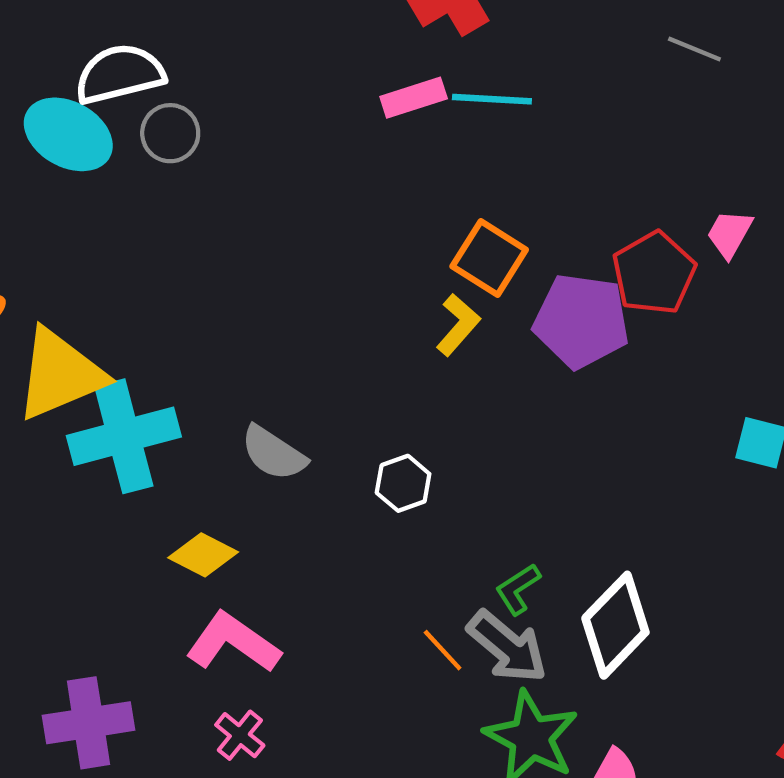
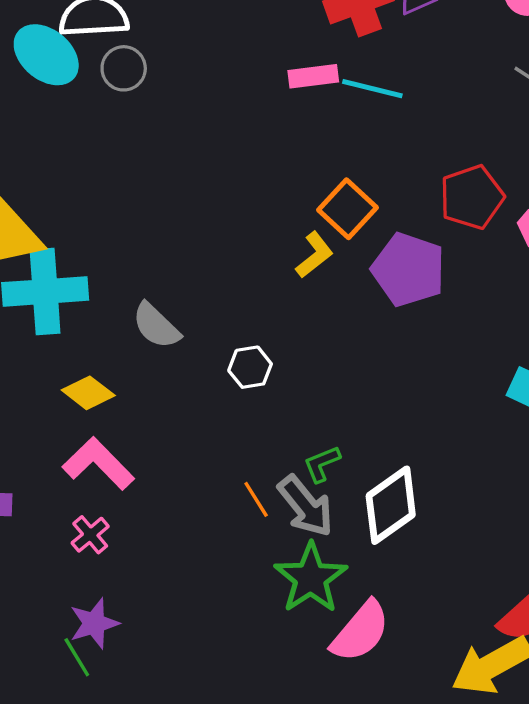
red pentagon: (654, 273) -> (472, 197), moved

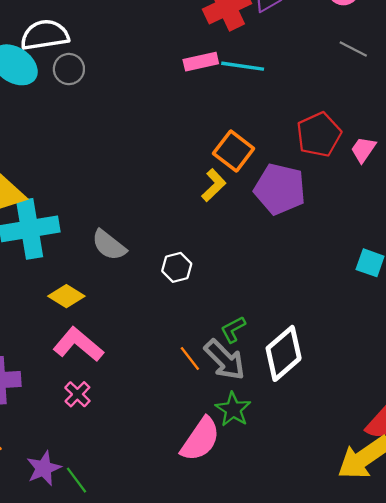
green star: (311, 578) -> (233, 409), size x0.7
purple star: (94, 623) -> (44, 468), moved
pink semicircle: (360, 632) -> (200, 439), moved

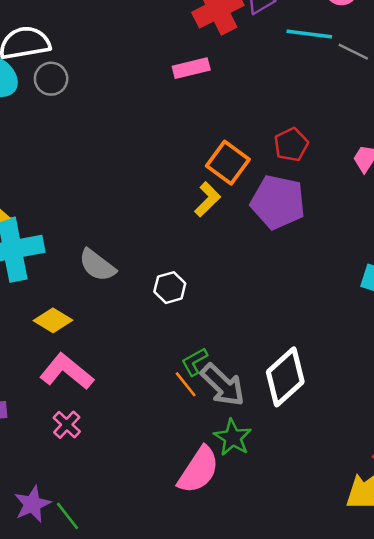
cyan line: (243, 66) -> (309, 34), moved
red pentagon: (319, 135) -> (291, 145), moved, size x0.7
green L-shape: (233, 329) -> (194, 362), moved

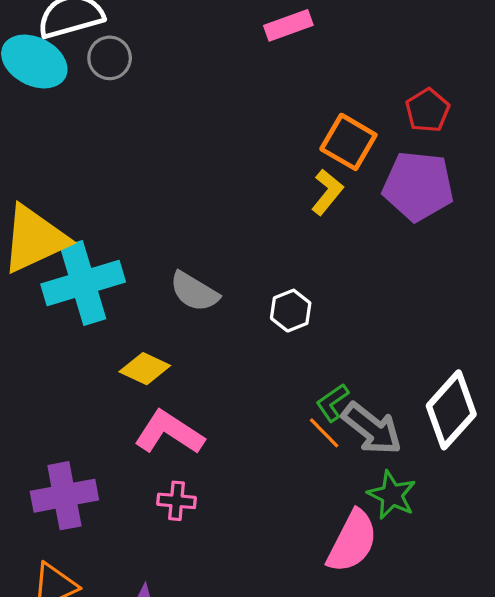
pink cross: (67, 425) -> (177, 501), turned -32

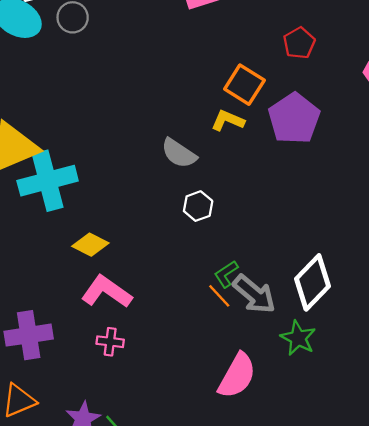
red pentagon: (427, 110) -> (299, 43), moved
purple pentagon: (418, 186) -> (294, 118), turned 30
yellow L-shape: (327, 192) -> (228, 121), turned -108
gray semicircle: (194, 292) -> (179, 153), moved
green star: (392, 495) -> (298, 338), moved

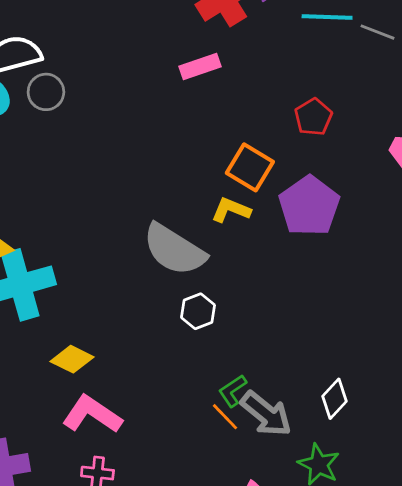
gray semicircle: (179, 153) -> (174, 250), size x1.5
white diamond: (313, 282) -> (334, 399), size x0.6

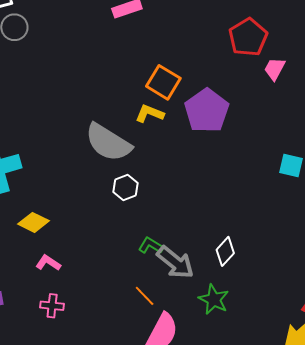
red pentagon: (313, 117) -> (248, 37), moved, size x1.4
green L-shape: (233, 391) -> (151, 246), turned 65
pink L-shape: (92, 414) -> (48, 263), size x0.6
orange line: (225, 417) -> (145, 296), moved

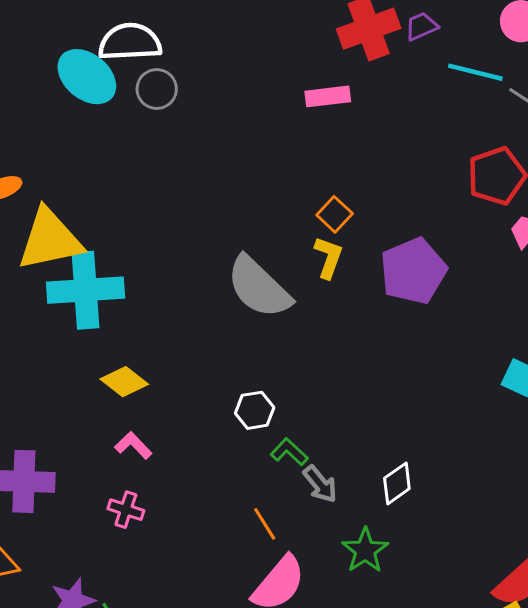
orange square: (163, 82) -> (335, 214), moved, size x0.7
yellow L-shape: (150, 113) -> (328, 257), turned 76
white hexagon: (126, 188) -> (255, 410), moved
gray arrow: (175, 262) -> (320, 484), size x0.7

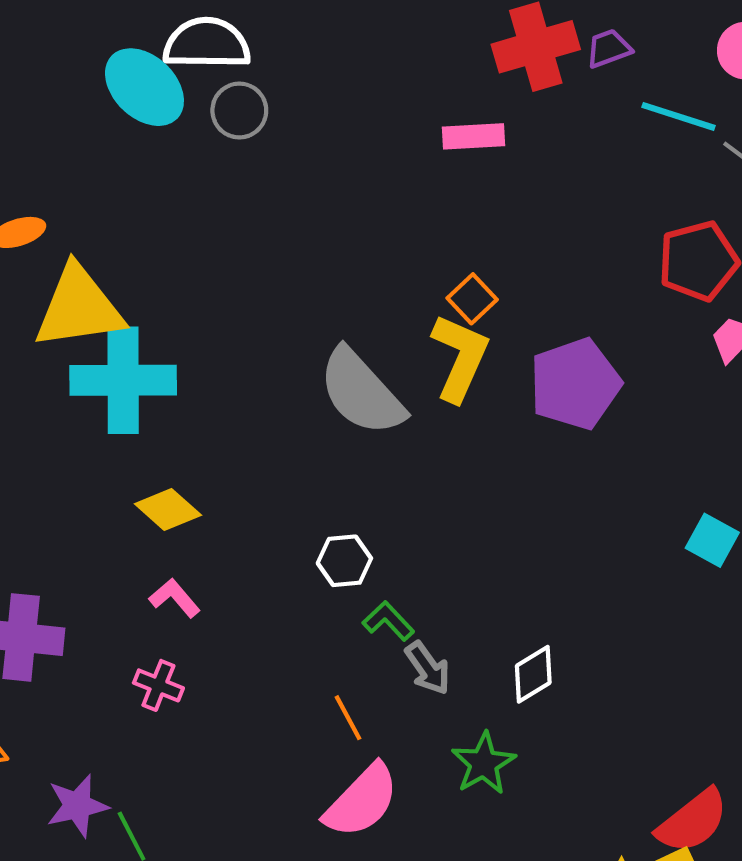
yellow L-shape: (328, 257) -> (460, 358), size x1.5

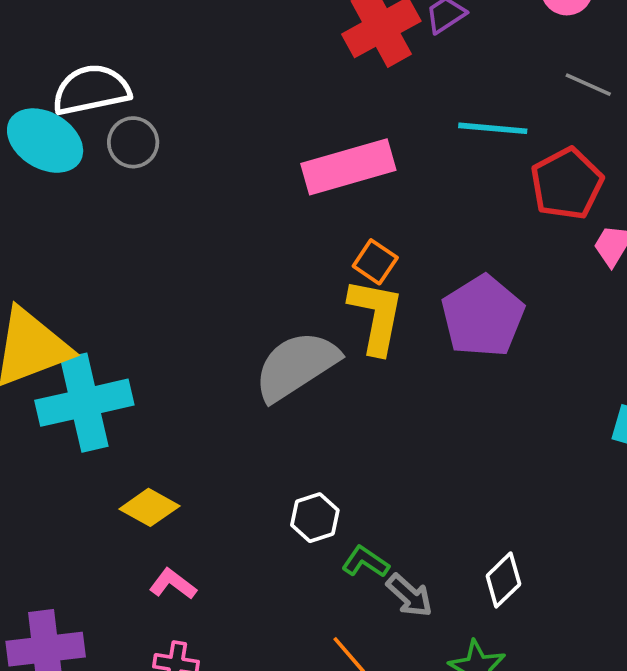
cyan line: (679, 116) -> (493, 128), moved
pink rectangle: (474, 136) -> (348, 167), moved, size x1.6
gray semicircle: (361, 392) -> (296, 366), turned 112

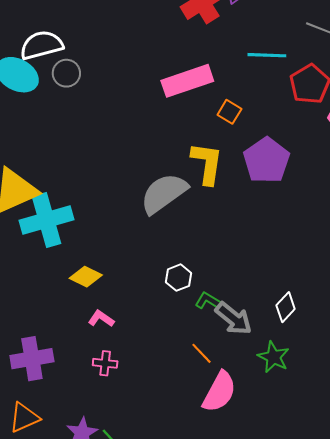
orange square: (375, 262) -> (229, 112), moved
gray arrow: (409, 595) -> (234, 318), size x1.4

